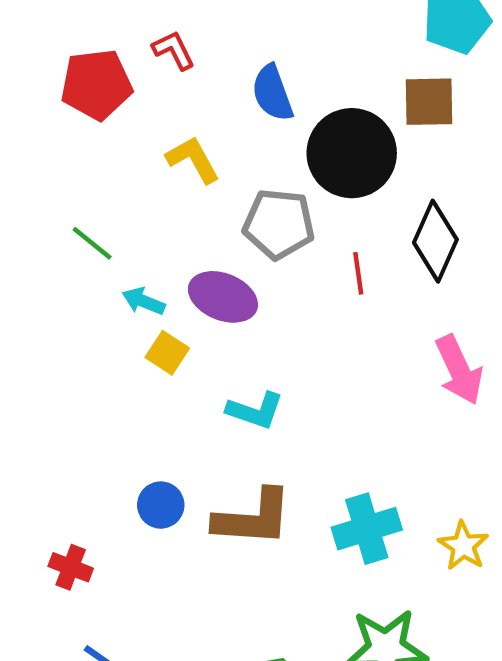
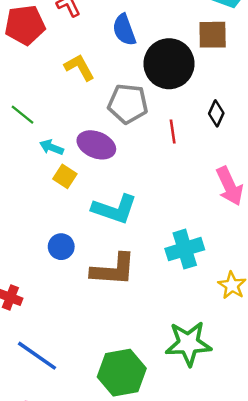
black diamond: (435, 241) -> (216, 113), size x0.6
cyan L-shape: (255, 411) -> (114, 209), size x1.4
blue circle: (161, 505) -> (61, 247), moved
cyan cross: (367, 529) -> (185, 249), moved

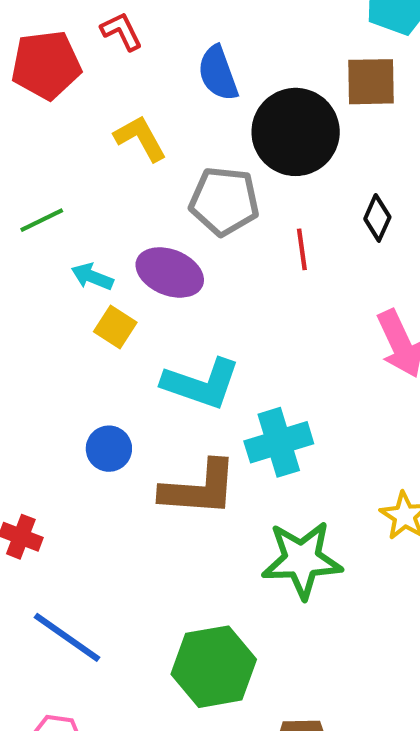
green line: (22, 115) -> (42, 220), turned -65
cyan cross: (185, 249) -> (279, 442), moved
green star: (188, 344) -> (302, 560), moved

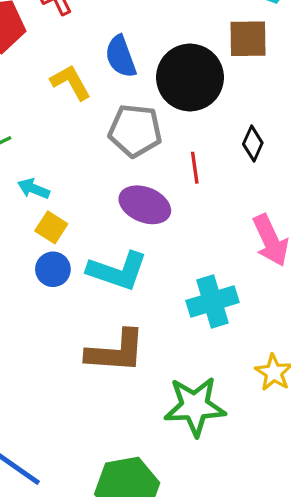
blue semicircle: (218, 73) -> (121, 56), moved
purple ellipse: (170, 272) -> (145, 205), moved
cyan cross: (279, 442) -> (213, 302), moved
blue circle: (109, 449) -> (53, 269), moved

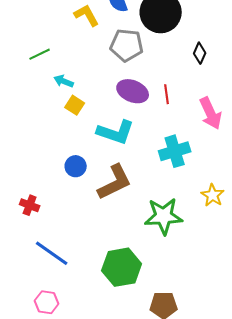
red line: (195, 168) -> (167, 94), moved
blue circle: (53, 269) -> (76, 166), moved
brown L-shape: (116, 351) -> (115, 182), turned -30

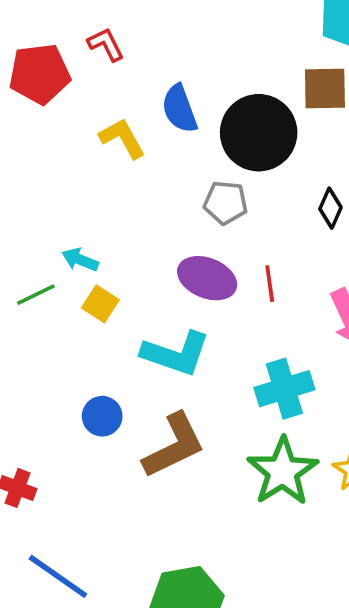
gray pentagon: (127, 45) -> (225, 203), moved, size x0.7
green line: (40, 54) -> (36, 295), moved
green star: (164, 216) -> (283, 471), moved, turned -30

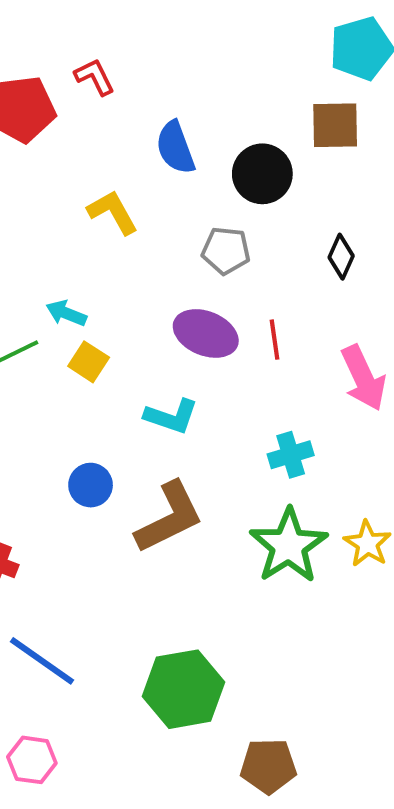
black circle: (259, 133) -> (262, 174), size x0.7
yellow L-shape: (122, 138) -> (113, 212), moved
cyan L-shape: (176, 354) -> (171, 416), size x0.7
cyan cross: (284, 389) -> (291, 455), size x0.7

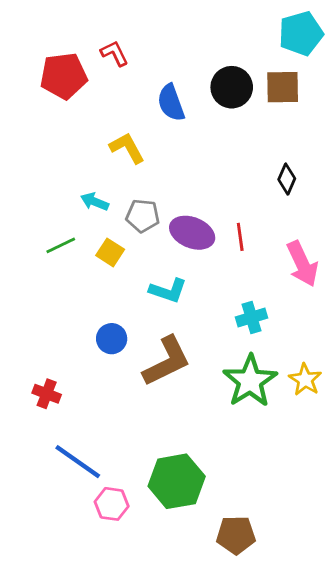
black circle: (262, 174) -> (232, 87), moved
gray pentagon: (226, 251) -> (143, 216), moved
cyan arrow: (66, 313) -> (95, 202), moved
pink hexagon: (32, 760) -> (112, 504), moved

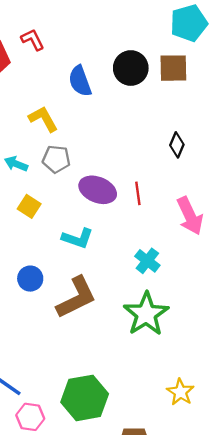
gray pentagon: (143, 216) -> (56, 159), moved
cyan cross: (251, 317) -> (147, 261), turned -35
yellow star: (305, 380) -> (180, 392), moved

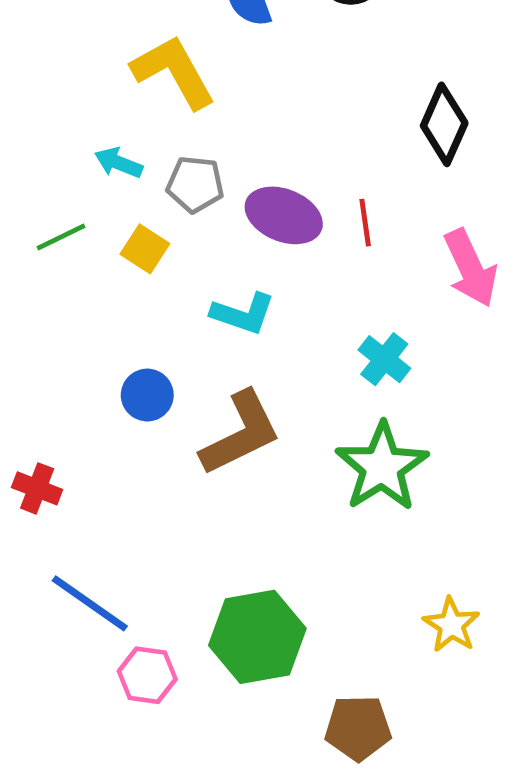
yellow L-shape: (43, 119) -> (174, 72), size x1.4
black diamond: (177, 145) -> (444, 124), size x1.5
gray pentagon: (56, 159) -> (195, 184), moved

